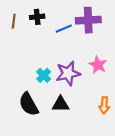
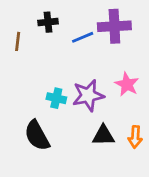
brown line: (14, 21) -> (18, 41), moved
cyan cross: (44, 75) -> (56, 98), turned -32
black triangle: (61, 104) -> (103, 136), moved

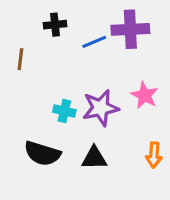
brown line: (18, 41) -> (20, 59), moved
black semicircle: (37, 136) -> (42, 153), turned -44
black triangle: (103, 136) -> (94, 158), moved

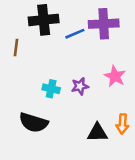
black cross: (55, 25) -> (44, 20), size x1.6
purple star: (101, 108) -> (80, 86), size x0.6
black triangle: (94, 158) -> (97, 133), moved

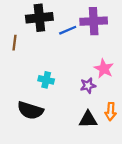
purple star: (80, 86) -> (88, 86), moved

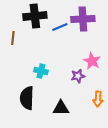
black semicircle: (30, 110) -> (27, 98), turned 75
black triangle: (88, 119) -> (61, 108), moved

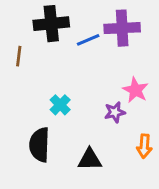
cyan cross: (41, 71) -> (60, 105), turned 32

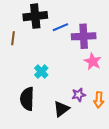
purple cross: (122, 28) -> (84, 36), moved
purple star: (115, 112) -> (79, 95), moved
black triangle: (90, 159) -> (61, 109), turned -36

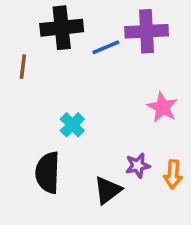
purple cross: (84, 36) -> (147, 31), moved

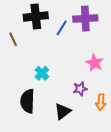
blue line: (106, 47) -> (62, 28), turned -35
brown line: (23, 67) -> (13, 39), turned -32
purple star: (138, 165) -> (80, 89), moved

